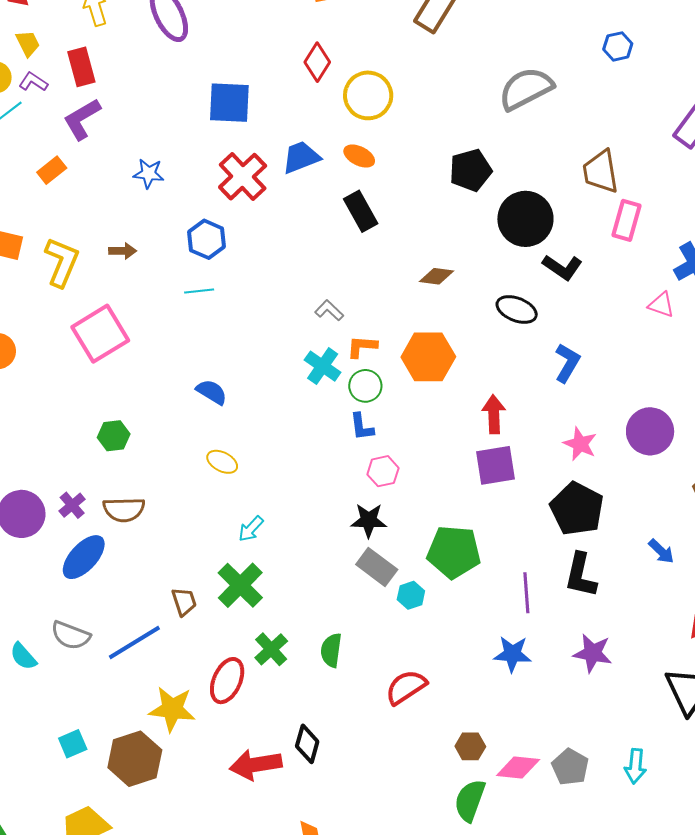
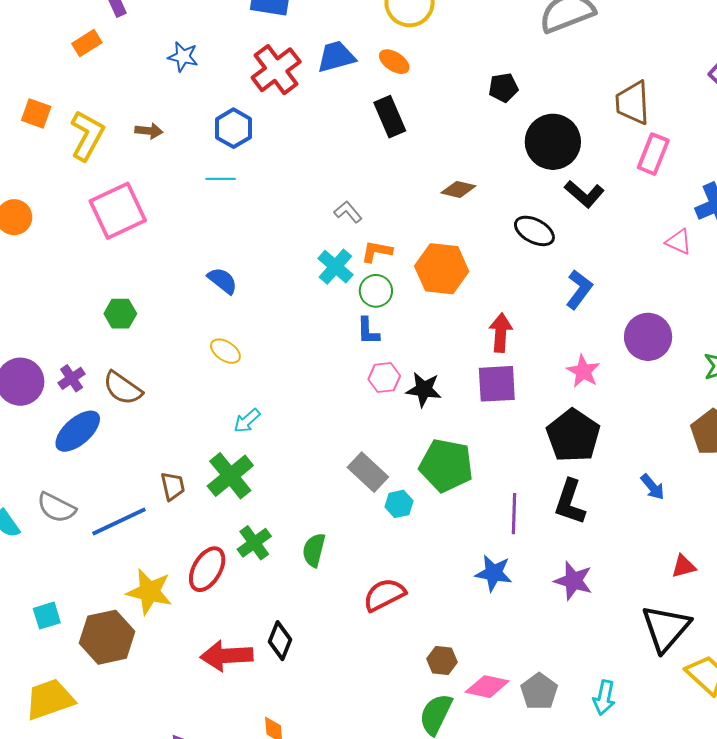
black pentagon: (471, 170) -> (503, 88), size x0.7
purple circle: (650, 431) -> (648, 337), moved
brown semicircle: (124, 510) -> (123, 388), turned 30
black star: (369, 520) -> (424, 389), moved

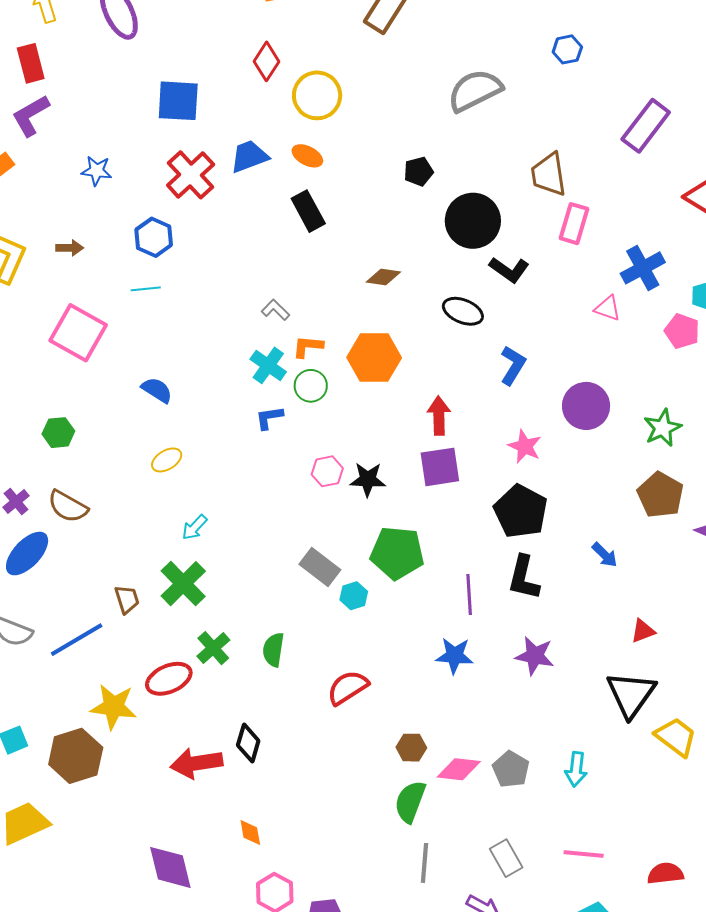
pink square: (118, 211) -> (78, 333), moved, turned -30
blue L-shape: (368, 331) -> (269, 418), moved, turned 88
yellow ellipse: (225, 351) -> (167, 460), turned -60
red ellipse: (207, 569) -> (169, 679), turned 42

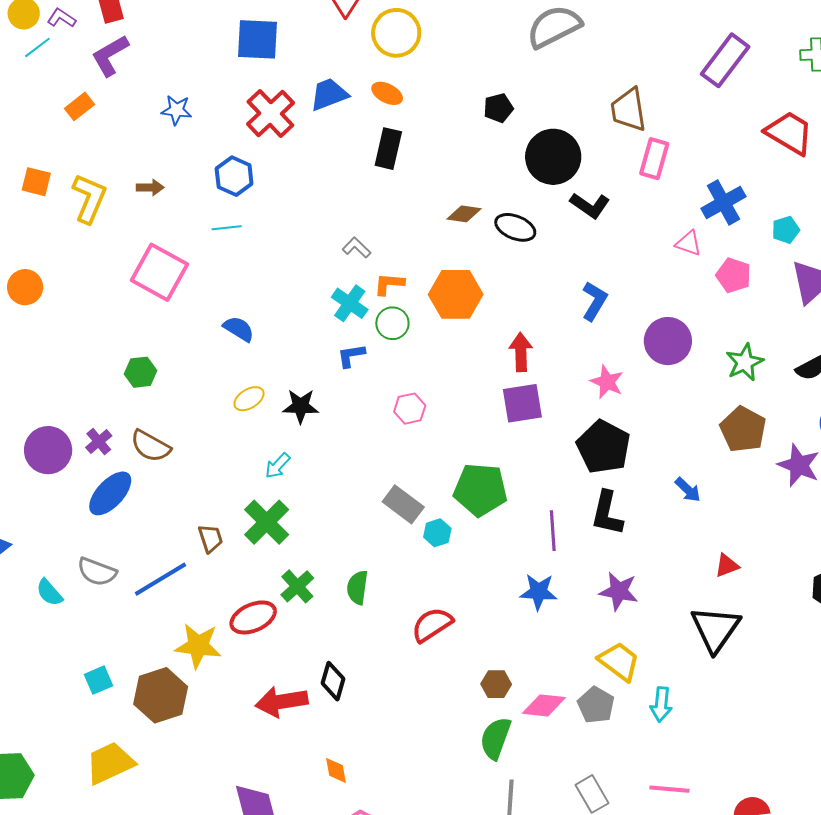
black rectangle: (308, 211) -> (388, 149), turned 42
black ellipse: (463, 311) -> (515, 227), moved
pink pentagon: (682, 331) -> (734, 275), moved
black star: (368, 479) -> (301, 406), moved
yellow trapezoid: (676, 737) -> (619, 661), moved

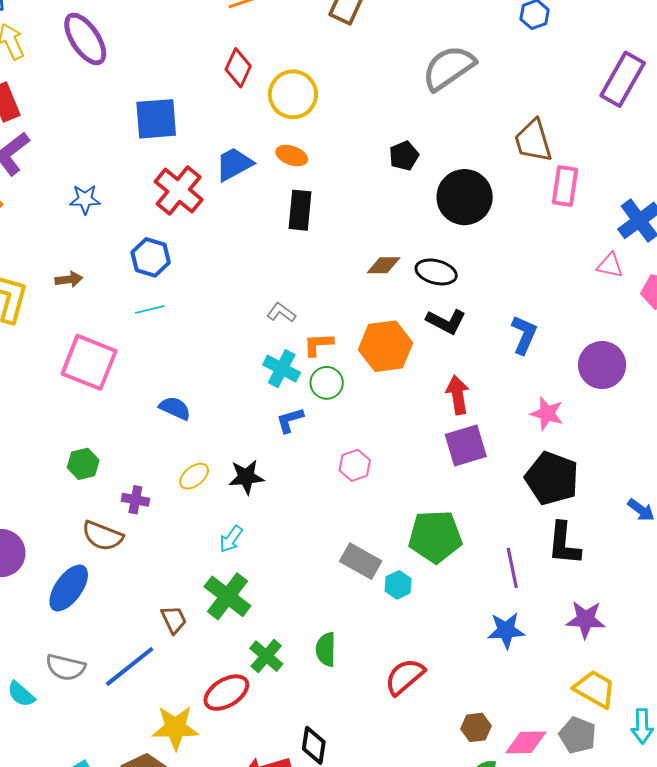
black L-shape: (590, 205) -> (446, 321), moved
purple cross: (99, 442) -> (135, 500), moved, turned -32

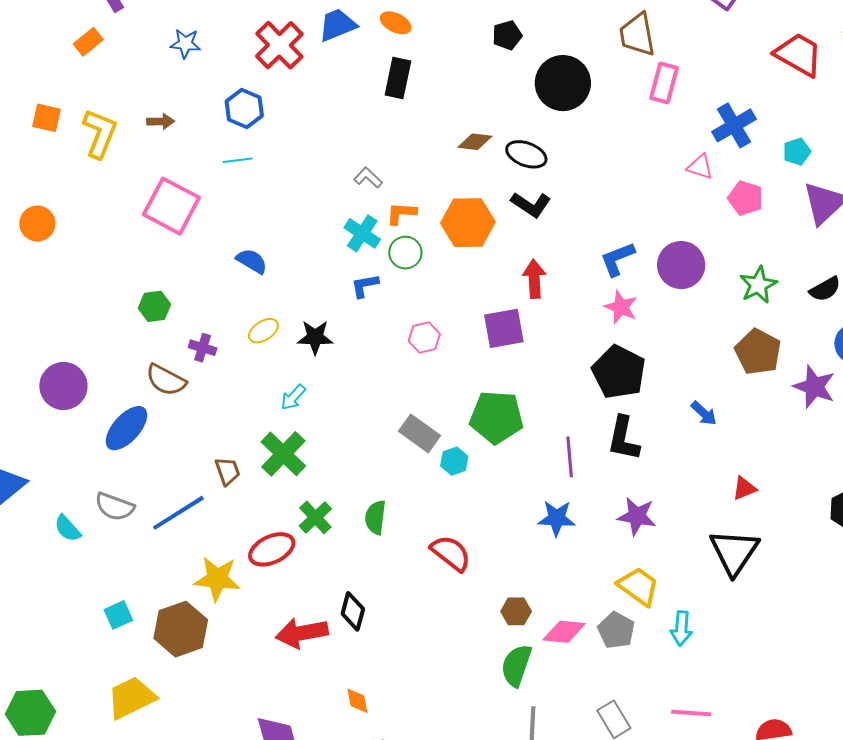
blue L-shape: (524, 335) -> (617, 259), moved, turned -141
purple square: (466, 445) -> (504, 328), moved
red semicircle: (405, 677) -> (451, 553), turned 72

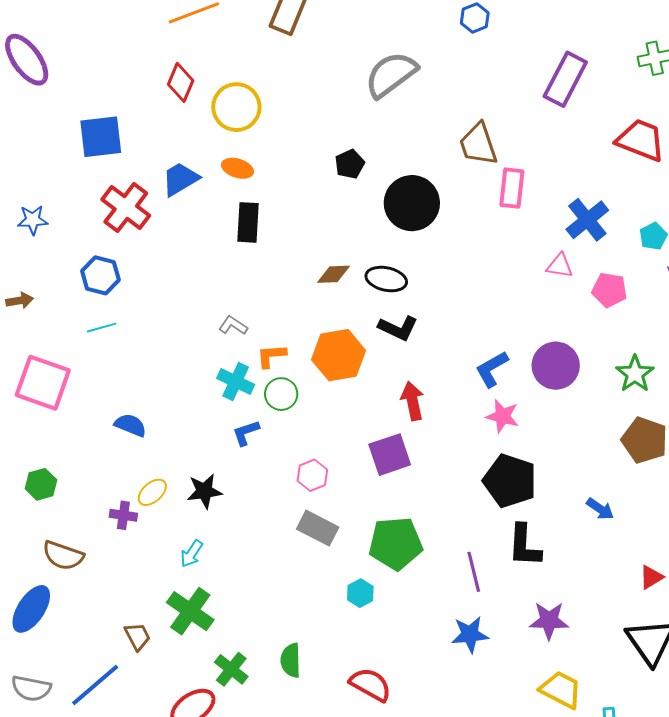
purple cross: (203, 348) -> (123, 515), moved
gray rectangle: (420, 433) -> (318, 528), moved

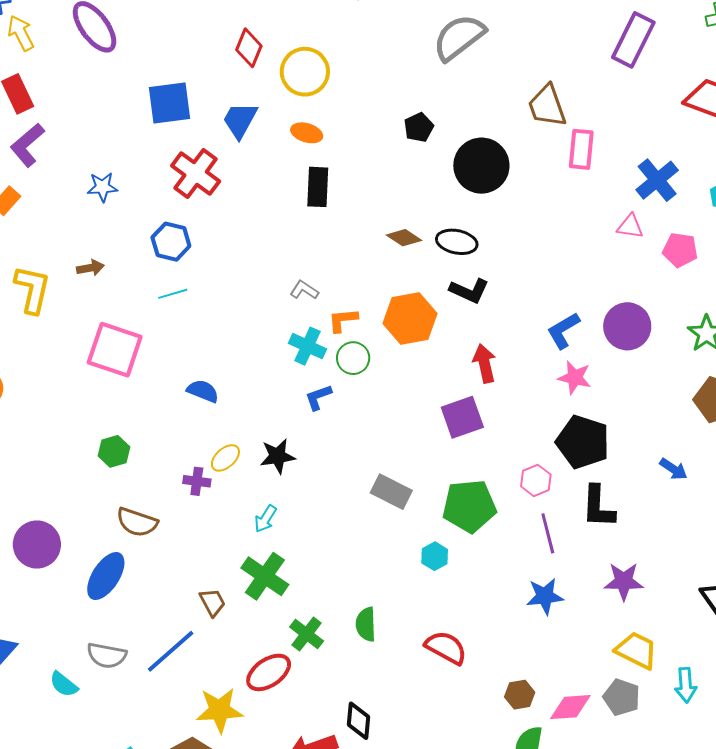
blue trapezoid: (180, 179) -> (240, 120), moved, turned -30
brown diamond: (334, 274) -> (404, 238), turned 36
pink hexagon: (312, 475) -> (536, 480), moved

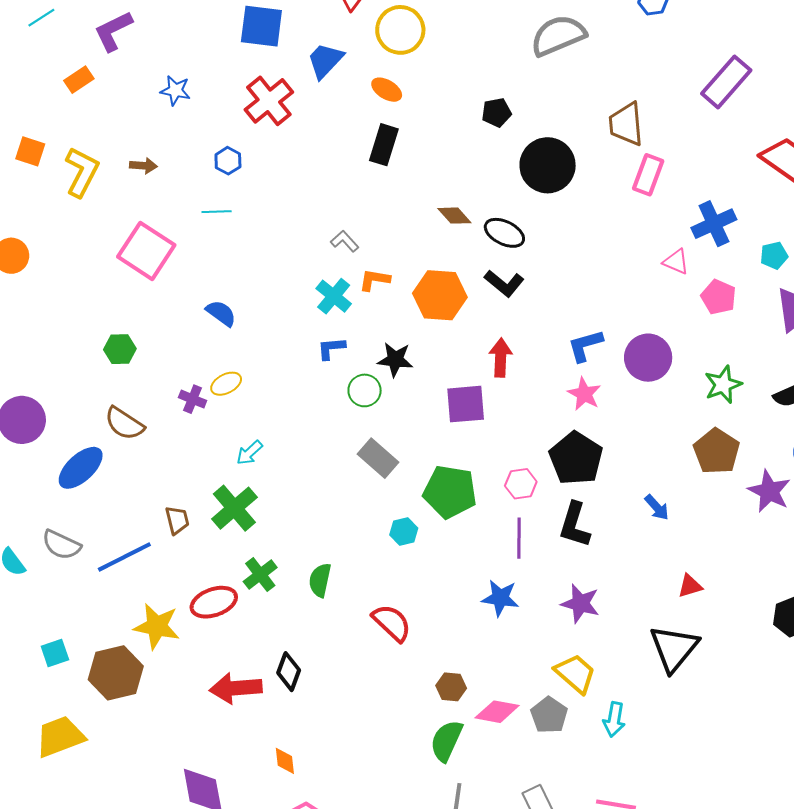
blue hexagon: (171, 242) -> (228, 161), size x0.7
green circle: (353, 358) -> (365, 390), moved
black star: (278, 456) -> (395, 360), moved

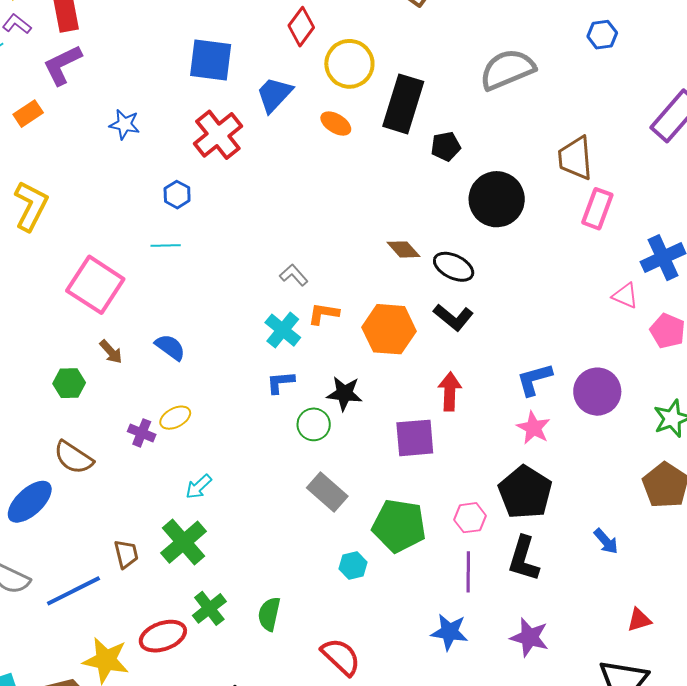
black rectangle: (384, 145) -> (403, 104), moved, size x1.4
brown arrow: (143, 166) -> (111, 352), moved, turned 44

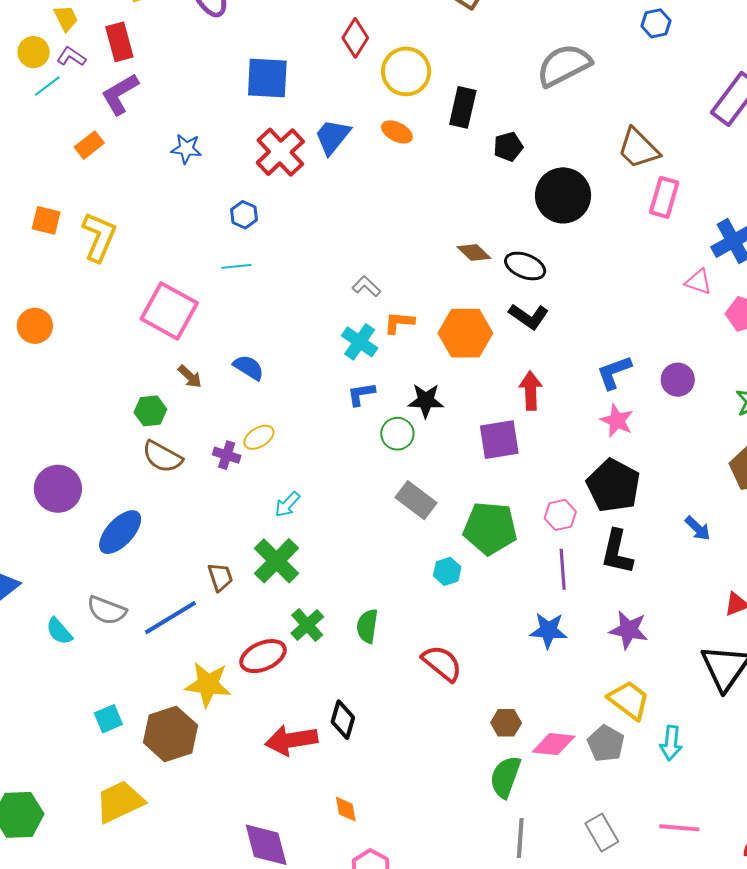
blue trapezoid: (274, 94) -> (332, 137), moved
black rectangle: (403, 104) -> (463, 107), size x0.7
brown trapezoid: (575, 158) -> (638, 148), turned -36
purple circle: (597, 392) -> (678, 380), size x0.7
brown semicircle: (73, 458) -> (162, 457), moved

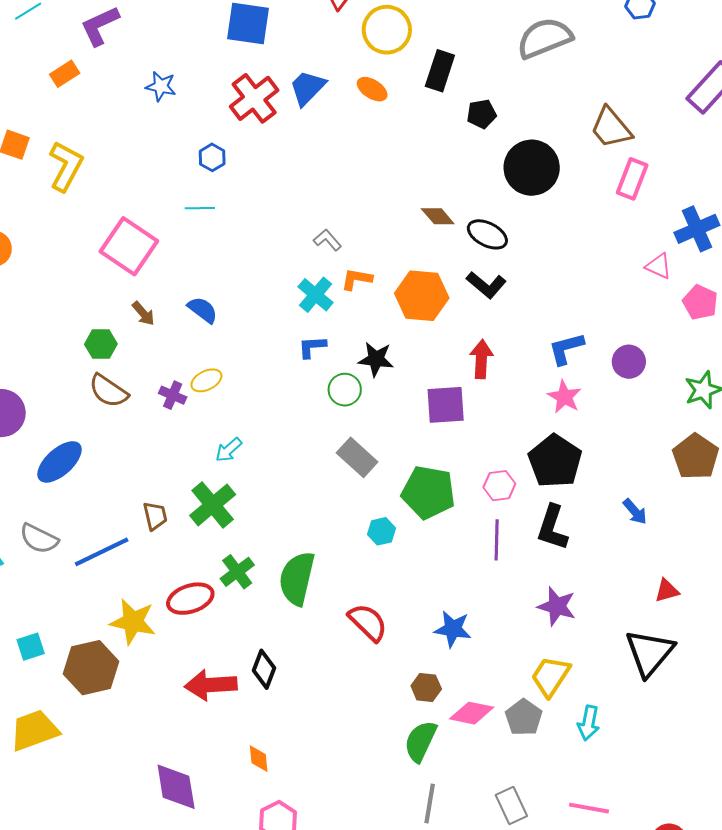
green semicircle: (367, 626) -> (297, 578), size x1.6
blue star: (548, 630) -> (453, 629), moved
yellow trapezoid: (629, 700) -> (551, 676), turned -99

